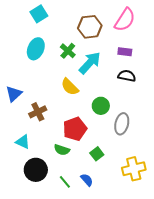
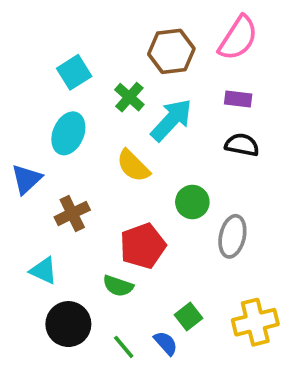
cyan square: (39, 14) -> (74, 72), moved
cyan ellipse: (36, 49) -> (68, 133), moved
green square: (97, 154) -> (189, 316), moved

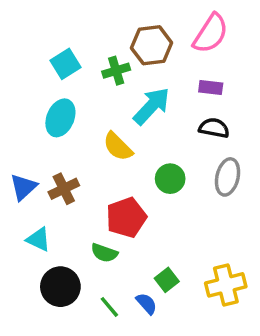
green cross: (129, 97) -> (116, 71), moved, turned 32
blue triangle: (26, 179) -> (23, 187), moved
gray ellipse: (232, 236) -> (228, 177), moved

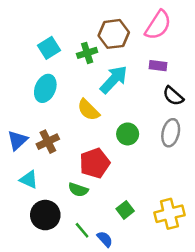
black semicircle: (214, 128) -> (173, 96), moved, turned -150
blue semicircle: (147, 304) -> (105, 239), moved

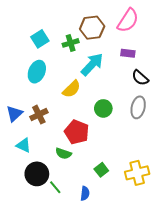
yellow semicircle: (88, 110) -> (72, 89), turned -90
red pentagon: (95, 163) -> (77, 132), turned -30
green line: (82, 230) -> (55, 187), moved
blue semicircle: (105, 239) -> (85, 193), turned 48

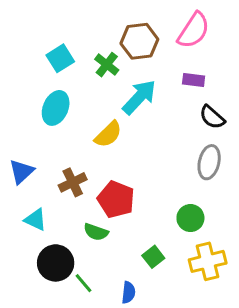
green cross: (71, 43) -> (107, 65), turned -35
green circle: (103, 108) -> (190, 218), moved
brown cross: (39, 115) -> (73, 182), moved

